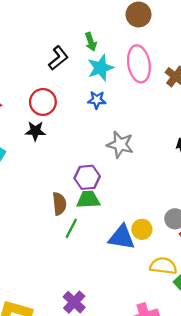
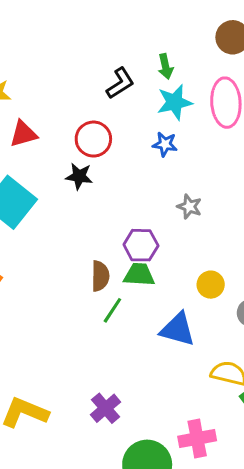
gray star: (120, 145) -> (189, 207), size x0.7
yellow circle: (142, 229) -> (211, 285), moved

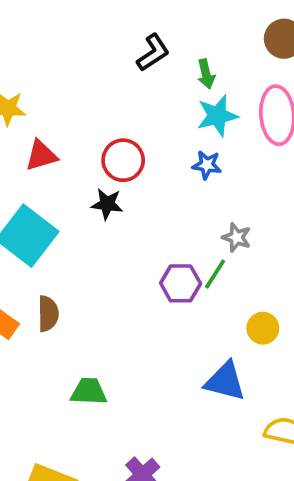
black L-shape: (120, 83) -> (153, 53), moved
green trapezoid: (139, 275) -> (89, 392), moved
brown semicircle: (100, 276) -> (48, 314), moved
green line: (112, 310) -> (215, 274), moved

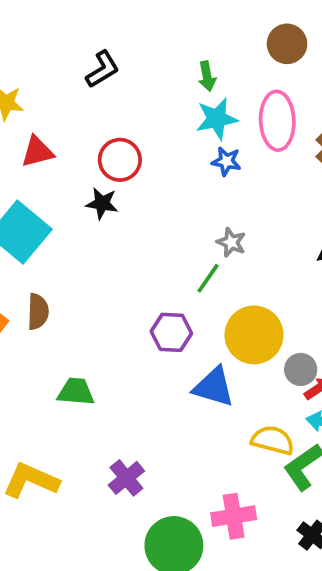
black L-shape: (153, 53) -> (102, 69), moved
blue star: (207, 165) -> (226, 161), moved
purple hexagon: (181, 283) -> (171, 332), moved
yellow circle: (263, 328) -> (254, 335), size x1.8

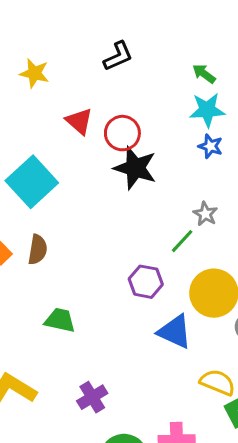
green arrow: (207, 76) -> (204, 74), turned 130
red triangle: (37, 152) -> (79, 121), moved, turned 48
black star: (102, 203) -> (135, 168), moved, size x1.6

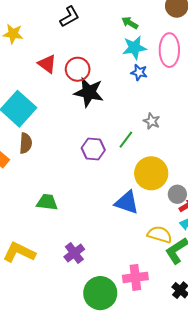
gray star: (205, 214) -> (152, 121), moved
brown semicircle: (38, 250) -> (26, 143), moved
purple hexagon: (146, 282) -> (93, 149), moved

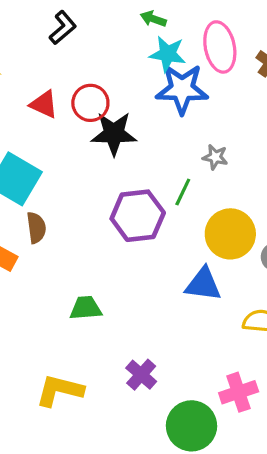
cyan star: (134, 48) -> (168, 54), turned 30
blue star: (139, 72) -> (182, 89), size x2.0
purple hexagon: (93, 149) -> (138, 216), size x1.5

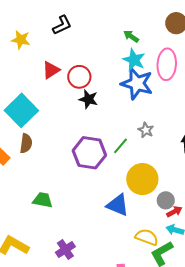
black L-shape: (63, 28) -> (62, 25), moved
red triangle: (44, 104) -> (51, 70), turned 48
black star: (114, 134) -> (88, 99), size x0.7

